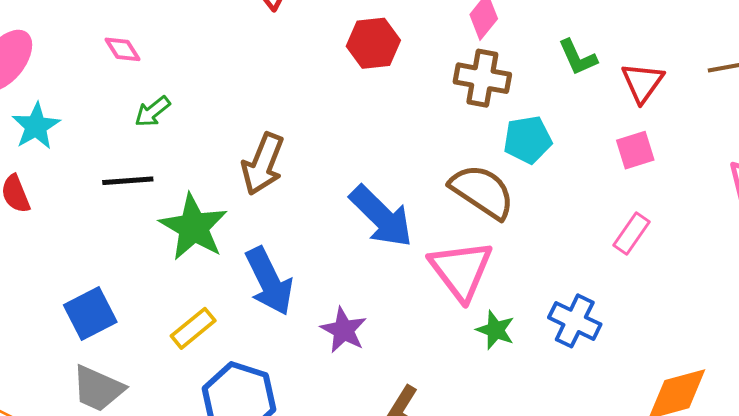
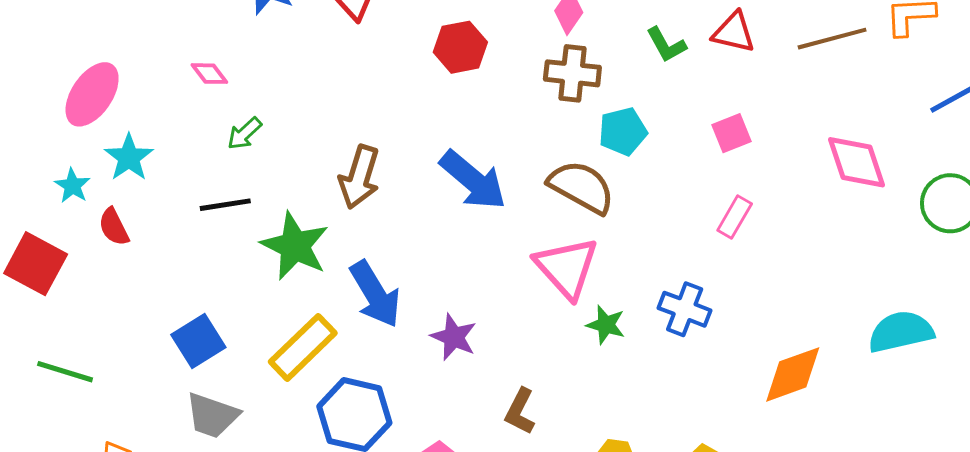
red triangle: (643, 82) -> (734, 32), moved, turned -48
blue arrow: (381, 216) -> (473, 180), moved
yellow rectangle: (193, 328) -> (303, 347), size x1.5

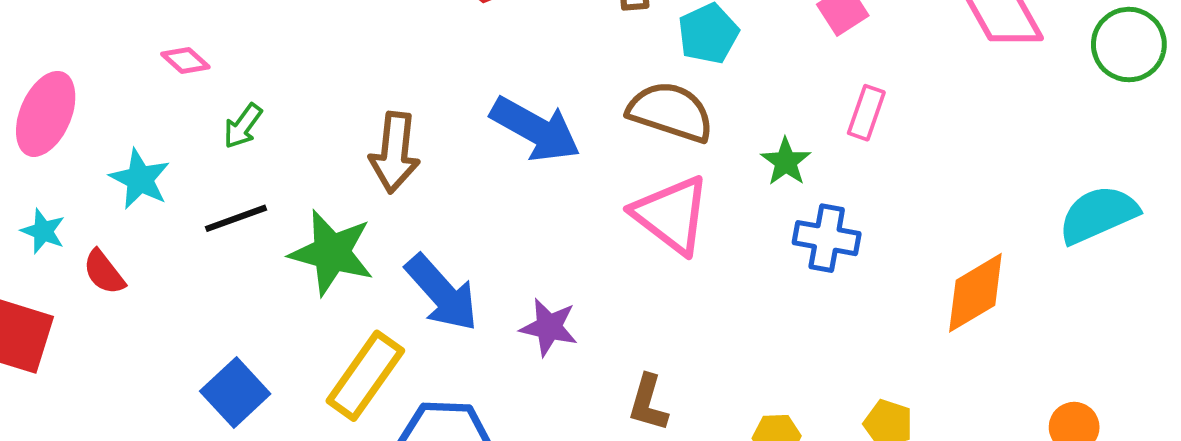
cyan star: (129, 157) -> (140, 179), moved
green star: (606, 325) -> (786, 162), moved, turned 30

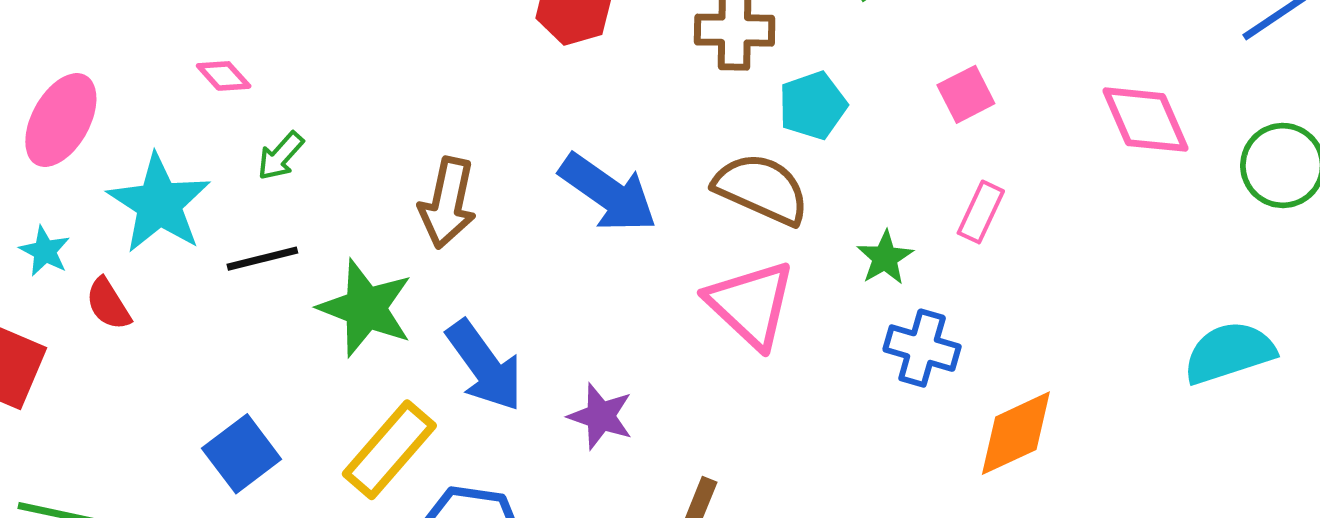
cyan star: (140, 179) -> (159, 204), size x1.5
orange diamond: (975, 293) -> (1016, 433), moved

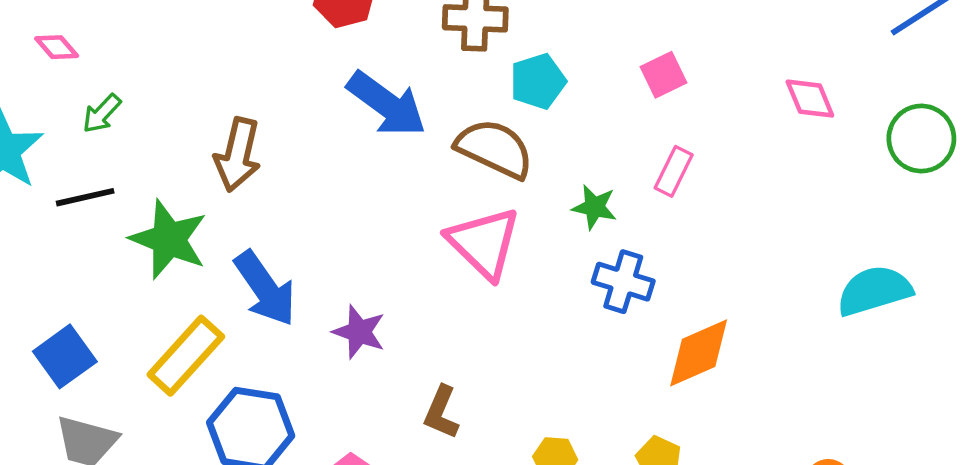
pink diamond: (1146, 120) -> (810, 99), size x0.7
blue arrow: (608, 193) -> (387, 104), moved
green star: (885, 258) -> (594, 207), turned -30

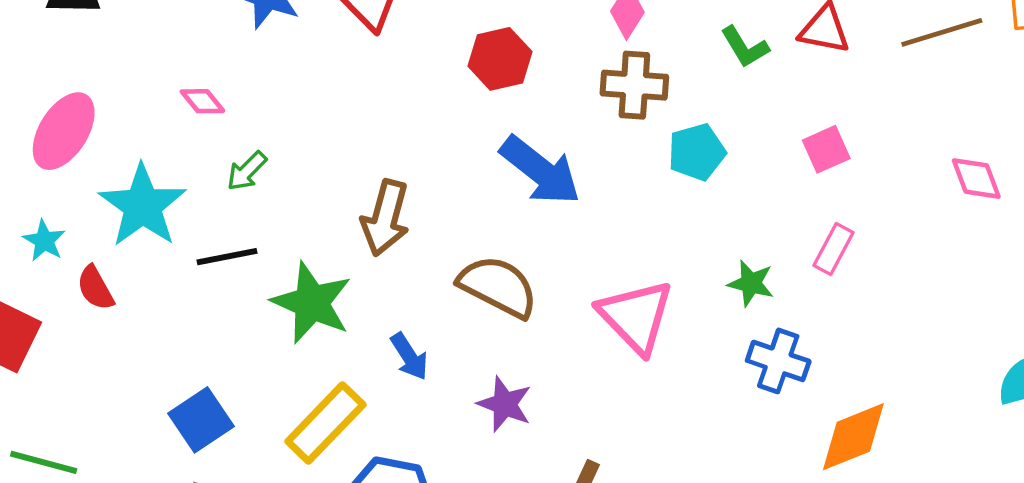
brown semicircle: (495, 149) -> (498, 286), moved
blue arrow: (265, 289) -> (409, 356), size x0.6

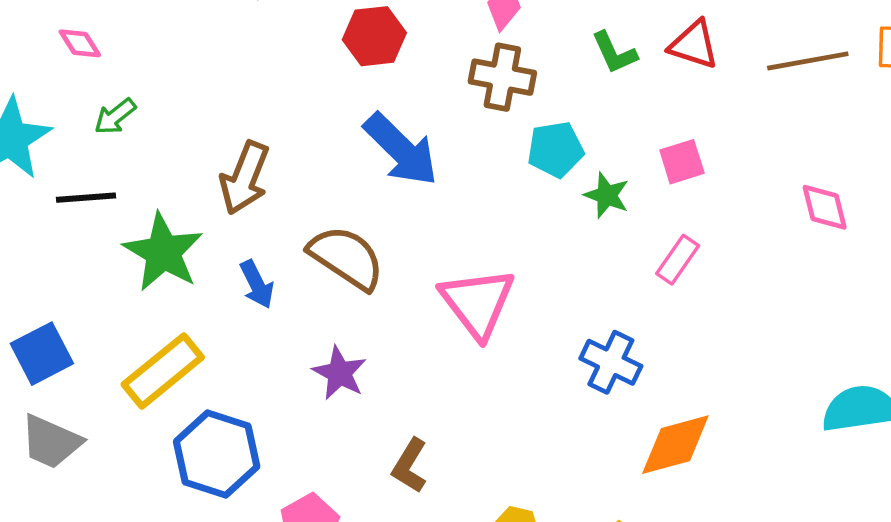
green star: (751, 283) -> (607, 195), moved
blue arrow: (409, 356) -> (257, 284), moved

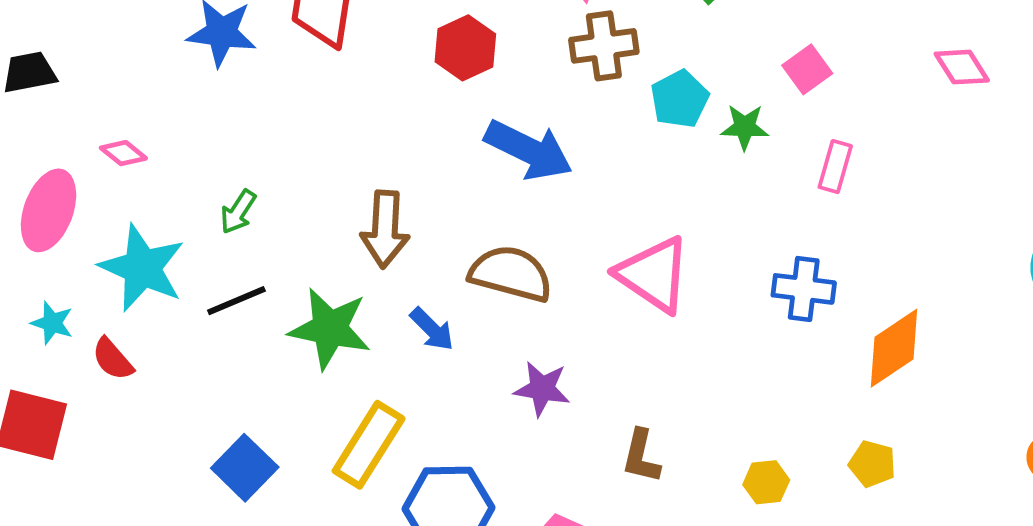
pink diamond: (80, 43) -> (123, 153), moved

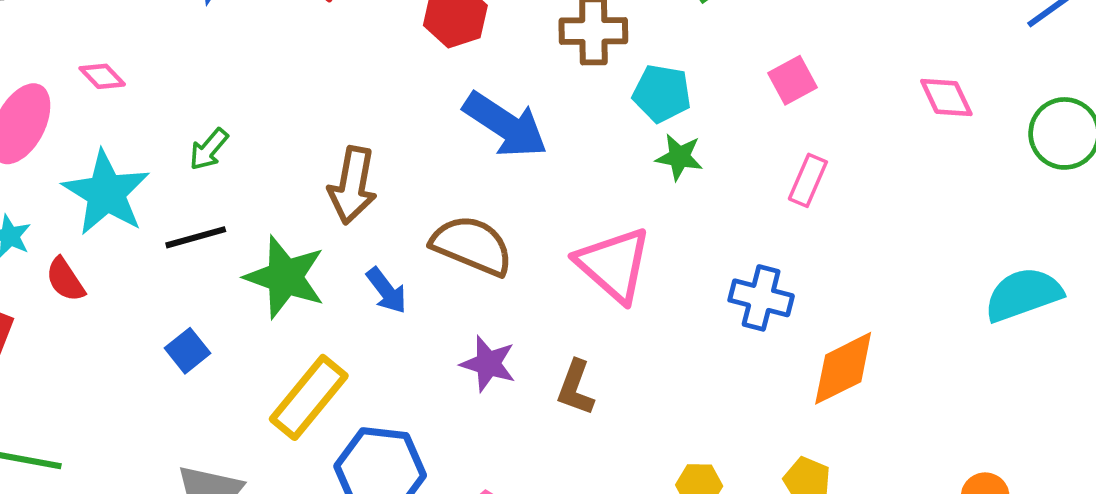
cyan pentagon: (680, 99) -> (662, 93), turned 30
green star: (745, 127) -> (679, 157), moved
brown L-shape: (641, 456) -> (576, 388), moved
blue square: (245, 468) -> (188, 351), moved, size x0.7

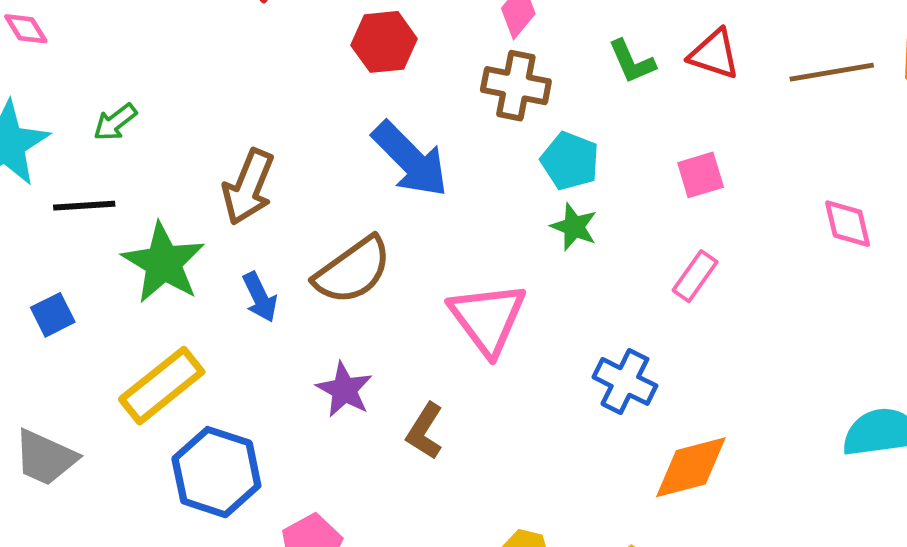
brown semicircle: (472, 245) -> (353, 271), turned 110

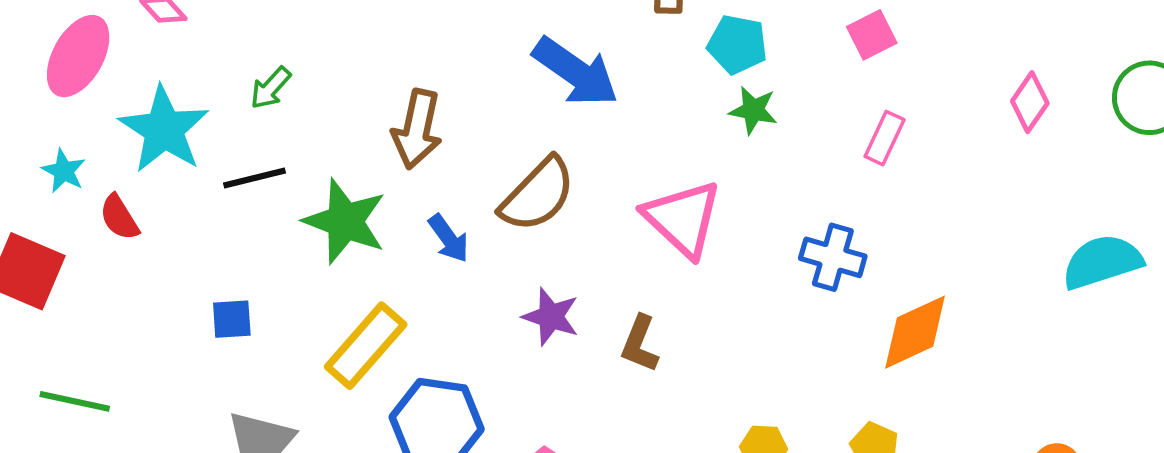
pink diamond: (848, 224) -> (1030, 102), moved, turned 58
blue square: (53, 315) -> (232, 319), moved, turned 33

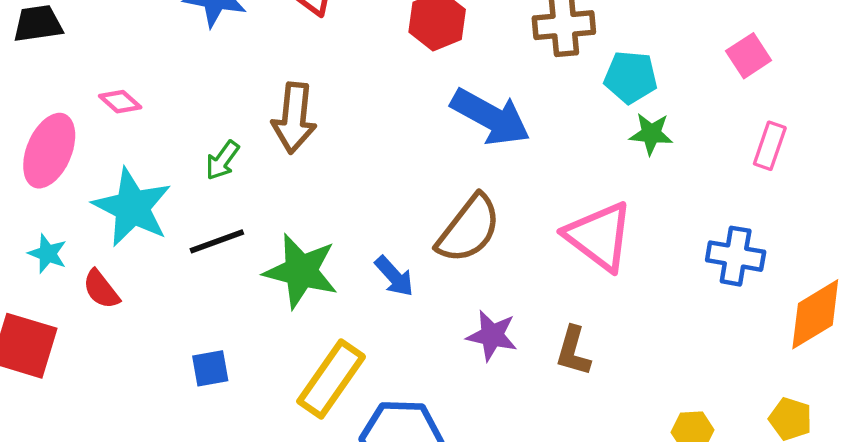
brown arrow: (417, 129) -> (294, 118), moved

